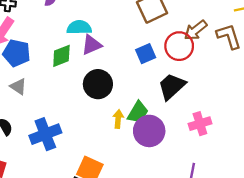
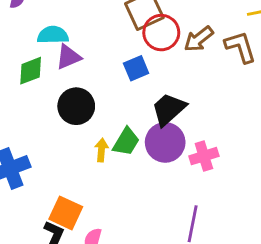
red circle: (179, 46) -> (161, 33), moved
purple circle: (149, 131) -> (165, 142), moved

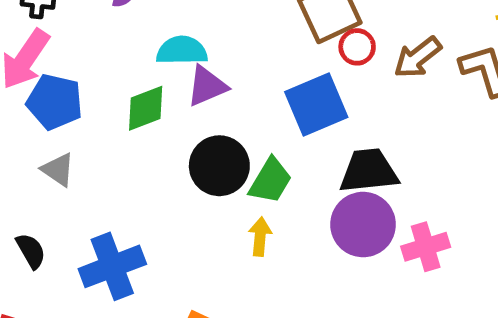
red circle: (161, 33) -> (357, 47), size x0.6
blue square: (136, 68) -> (316, 105), size x1.5
black trapezoid: (169, 109) -> (369, 171), turned 36
green trapezoid: (126, 142) -> (270, 181), moved

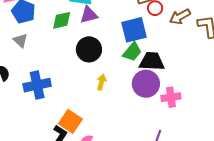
green trapezoid: (270, 181) -> (132, 52), moved

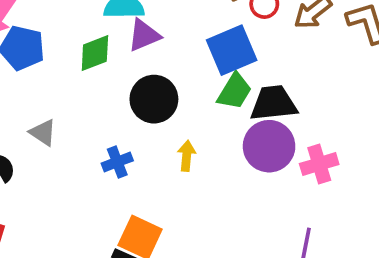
gray triangle: (20, 40) -> (43, 133), moved
blue cross: (37, 85) -> (117, 162), moved, size x0.6

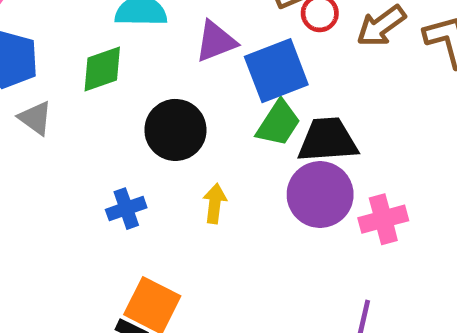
purple triangle: (144, 35) -> (216, 41), moved
gray triangle: (43, 133) -> (35, 118), moved

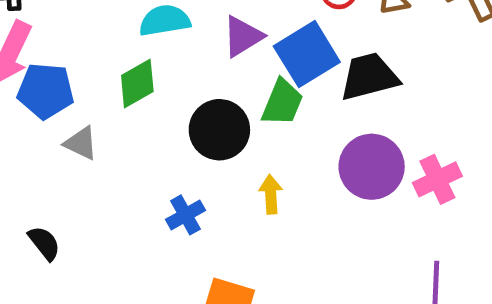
green trapezoid: (278, 123) -> (282, 102), moved
black trapezoid: (328, 140) -> (369, 77), moved

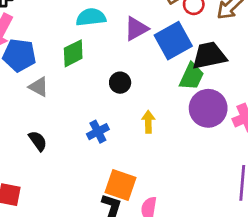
green trapezoid: (282, 102) -> (192, 76), moved
black circle: (219, 130) -> (120, 83), size x0.6
black semicircle: (44, 243) -> (38, 141), moved

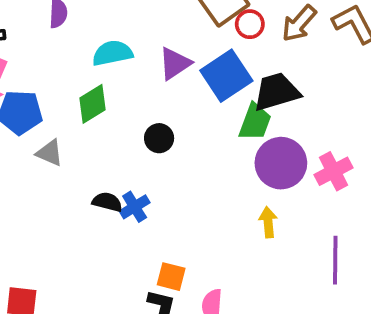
yellow arrow: (148, 122) -> (268, 222), moved
black semicircle: (38, 141) -> (107, 202), moved, turned -35
orange square: (121, 185) -> (171, 277), size x0.7

